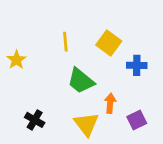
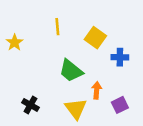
yellow line: (65, 42) -> (57, 27), moved
yellow star: (16, 60) -> (15, 43), moved

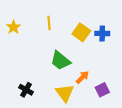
yellow star: (15, 43) -> (13, 27), moved
blue cross: (120, 57) -> (102, 33), moved
orange arrow: (97, 90) -> (82, 77), turned 40

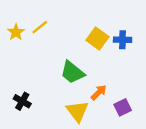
yellow line: (49, 23) -> (40, 27), moved, turned 56
black cross: (26, 90) -> (22, 101), moved

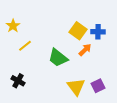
yellow line: (40, 27) -> (25, 46), moved
orange arrow: (99, 92) -> (85, 50), moved
yellow triangle: (77, 111) -> (76, 87), moved

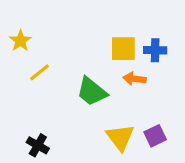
yellow square: (78, 31) -> (123, 49), turned -36
orange arrow: (85, 50) -> (135, 79), turned -128
black cross: (18, 81) -> (38, 145), moved

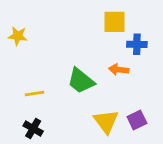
yellow star: (20, 41) -> (18, 36), turned -30
yellow square: (123, 49) -> (114, 22), moved
yellow line: (39, 72) -> (35, 93), moved, turned 30

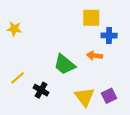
yellow line: (35, 93) -> (18, 78), moved, turned -32
black cross: (33, 128) -> (41, 90), moved

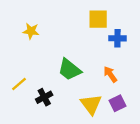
yellow star: (14, 29) -> (31, 31), moved
orange arrow: (95, 56) -> (110, 74), moved, turned 48
black cross: (41, 90) -> (44, 97), turned 32

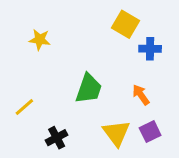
yellow square: (98, 19) -> (126, 24), turned 30
green trapezoid: (69, 70) -> (89, 89), turned -110
black cross: (44, 97) -> (57, 138), moved

